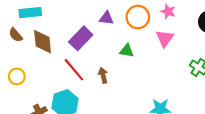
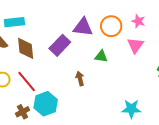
purple triangle: (106, 18) -> (83, 27), size x1.5
red line: (74, 70) -> (27, 82), moved

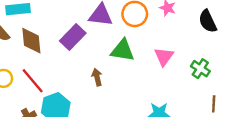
pink triangle: (135, 45) -> (164, 56), moved
green triangle: (101, 56) -> (123, 50), size x1.5

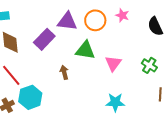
pink triangle: (164, 56) -> (113, 63), moved

